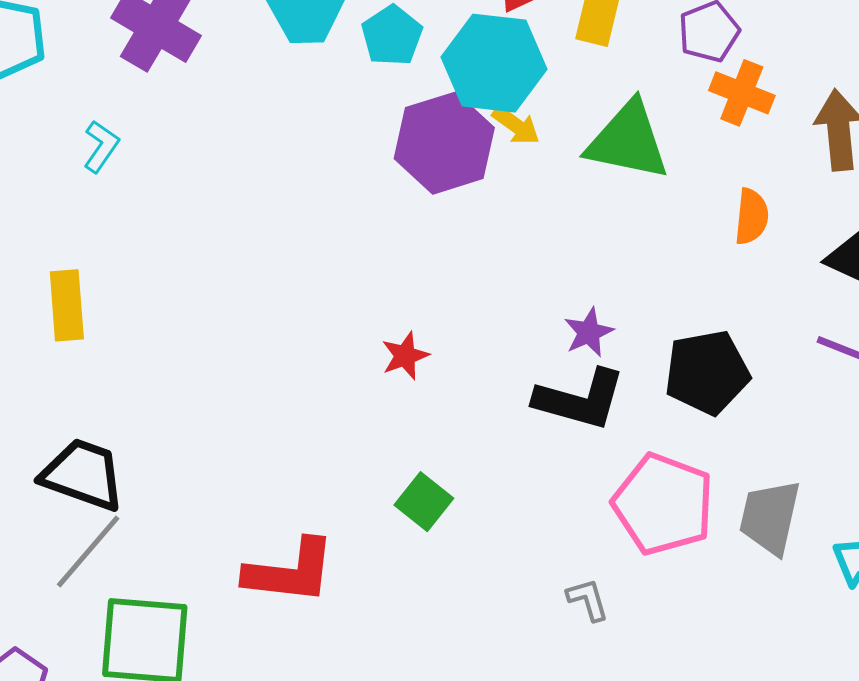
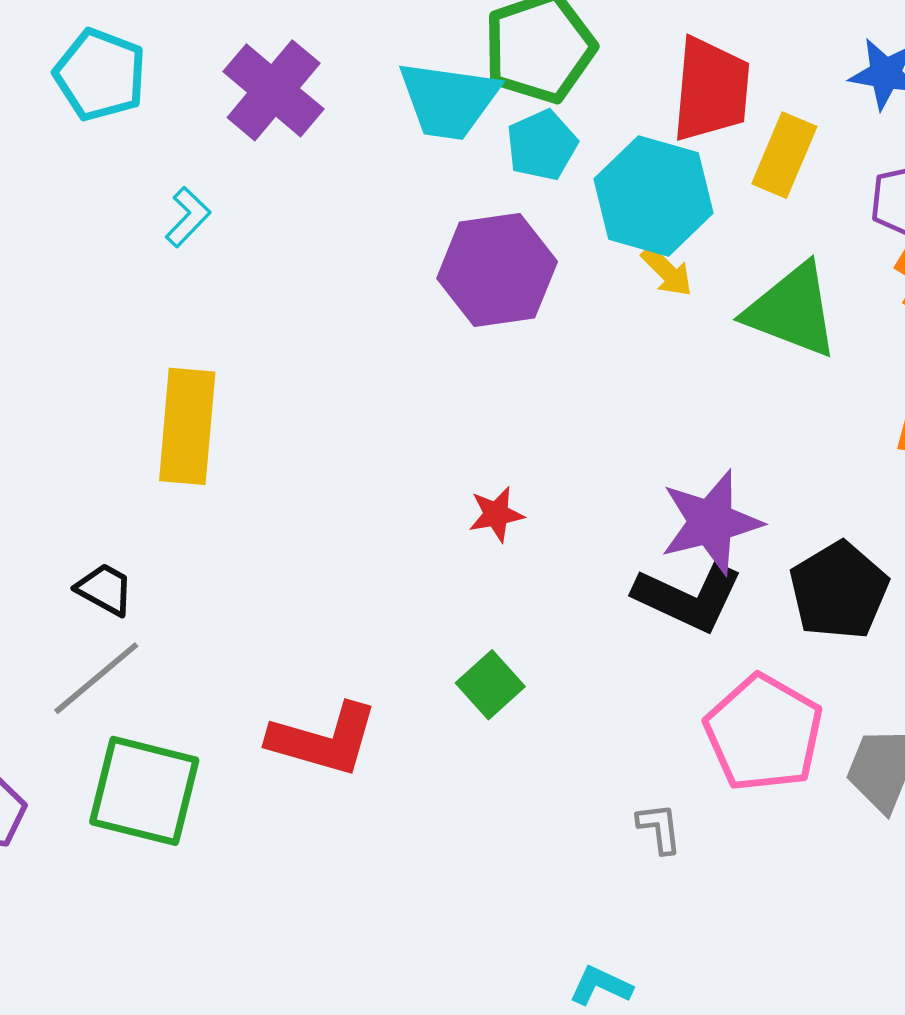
purple hexagon: (444, 143) -> (497, 270), moved
yellow rectangle: (67, 305) -> (187, 426), moved, size x1.4
purple star: (589, 332) -> (711, 522), size x1.8
black pentagon: (707, 372) -> (839, 591), turned -30
black trapezoid: (83, 475) -> (105, 589), size x0.6

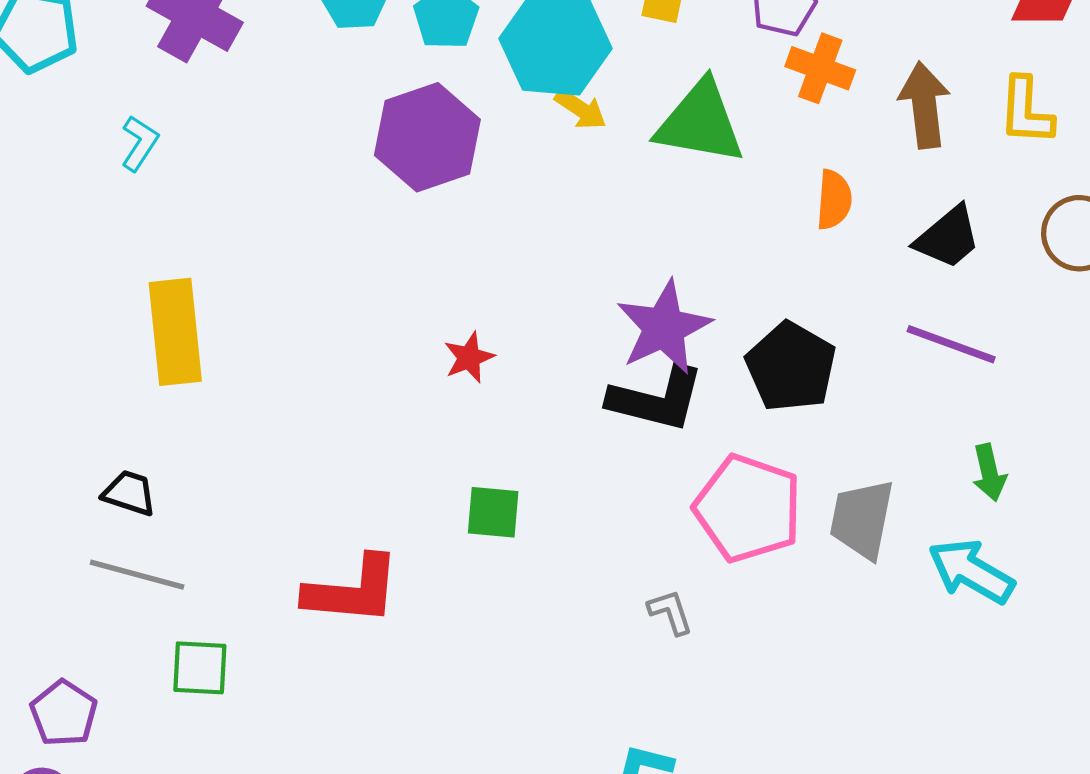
gray line: (96, 678) -> (137, 575), turned 66
green square: (490, 685) -> (493, 512), turned -32
green square: (144, 791) -> (200, 668), size x0.6

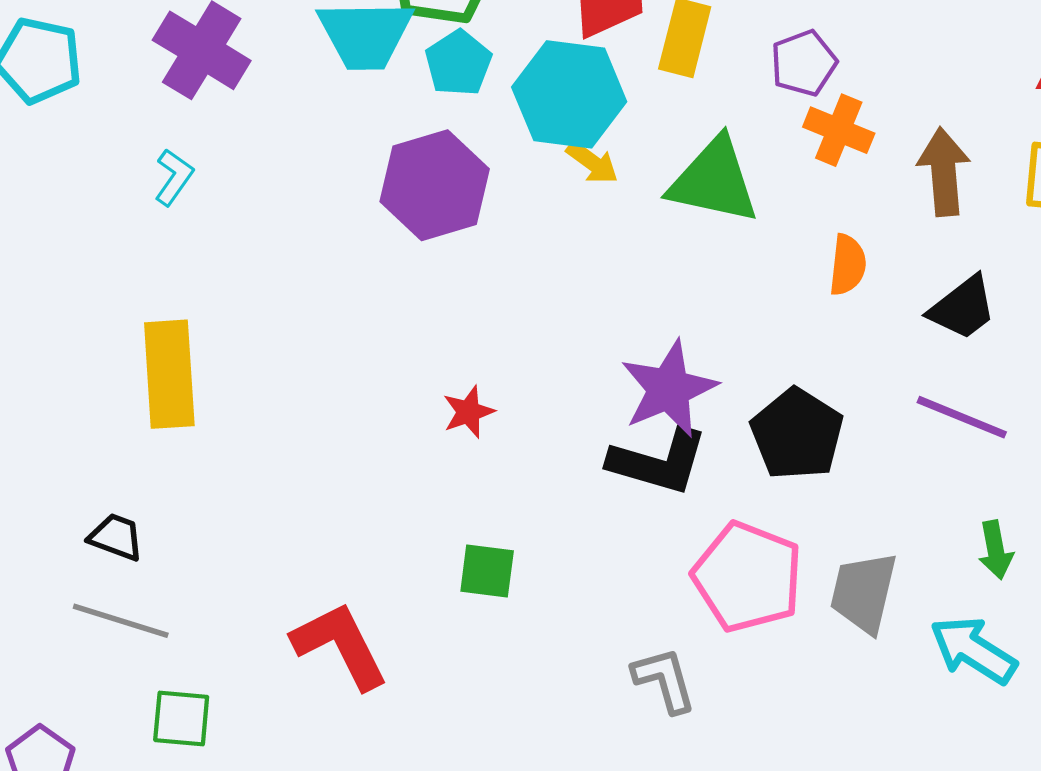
cyan L-shape: (140, 143) -> (174, 177), moved
red L-shape: (352, 590) -> (340, 645), turned -124
gray L-shape: (670, 612) -> (664, 680), size x1.4

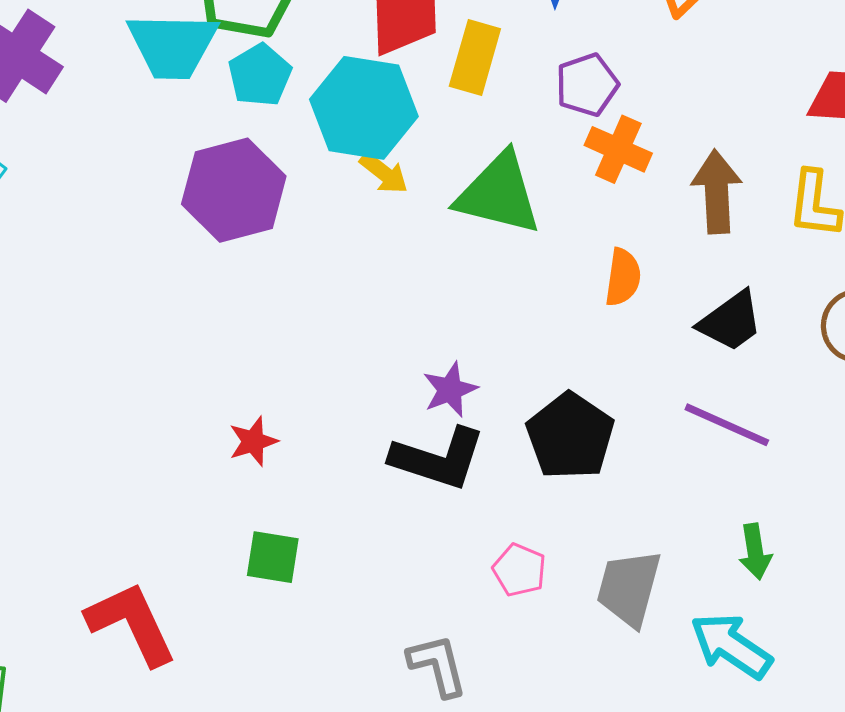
purple star: (669, 389) -> (450, 390), size x0.6
red star: (469, 412) -> (253, 441), moved
pink pentagon: (748, 577) -> (519, 570), size x0.5

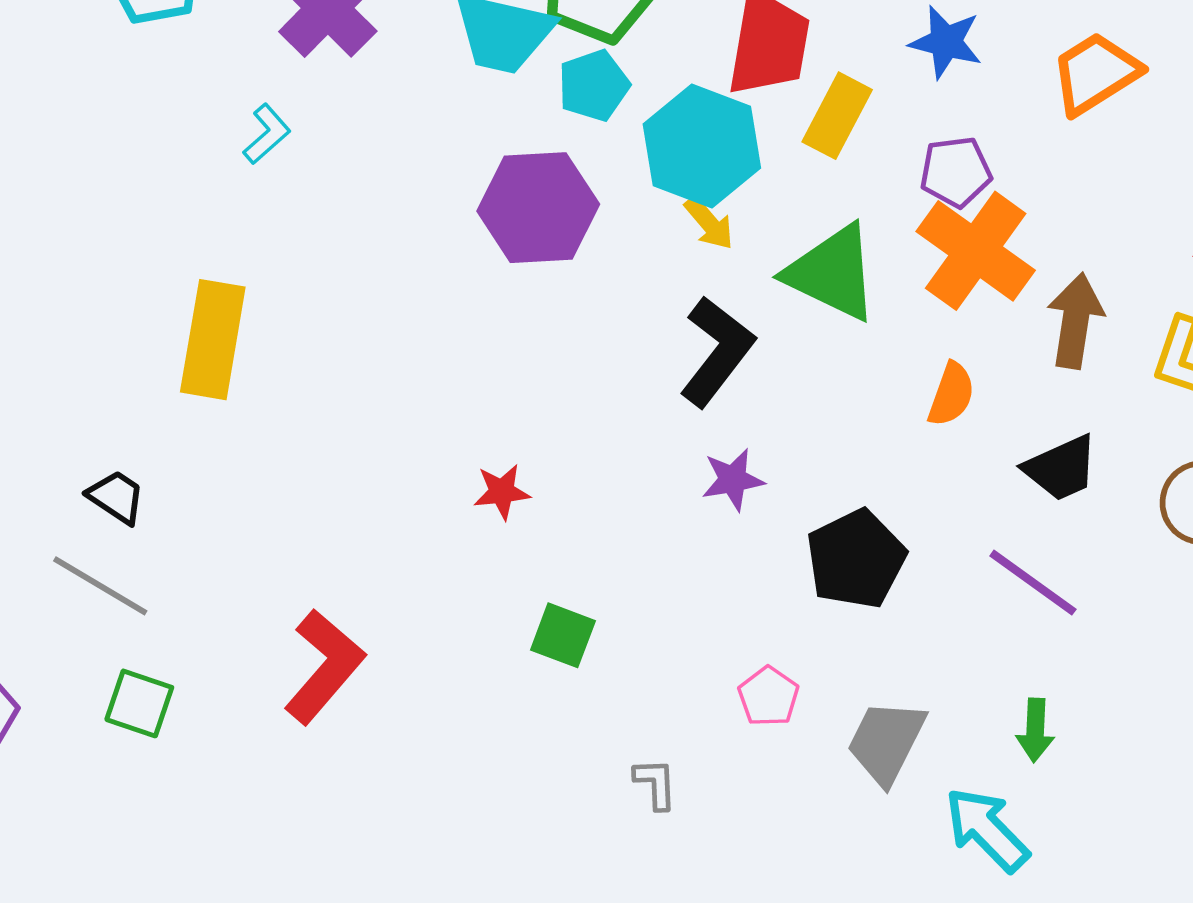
orange cross: (618, 149) -> (976, 251), size x1.6
black L-shape: (438, 459) -> (717, 351), moved, turned -82
green square: (273, 557) -> (563, 635), moved
red L-shape: (131, 623) -> (324, 666), turned 54
gray L-shape: (438, 665) -> (655, 784), size x0.7

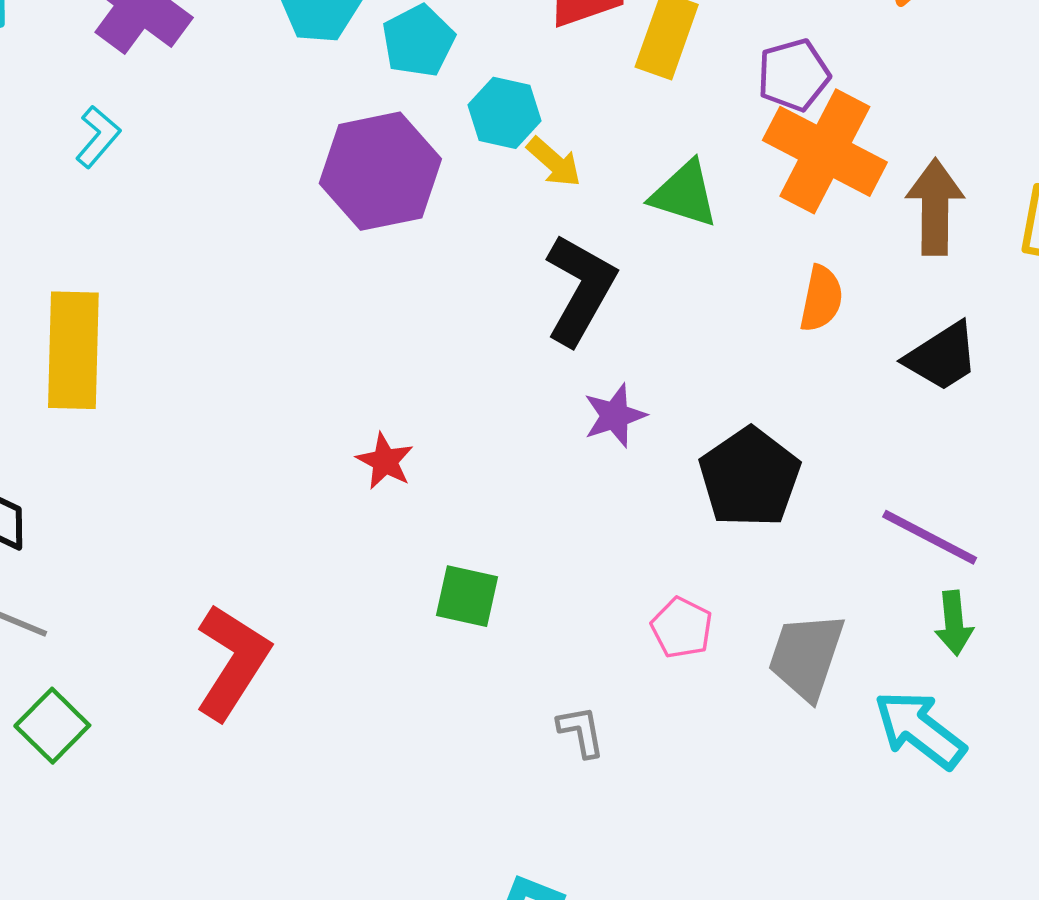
cyan hexagon: (702, 146) -> (504, 113), moved, size x0.6
green triangle: (832, 273) -> (684, 194), size x0.7
red star: (502, 492) -> (385, 461), turned -30
purple line: (1033, 583) -> (930, 537), moved
green square: (139, 703) -> (52, 726), turned 34

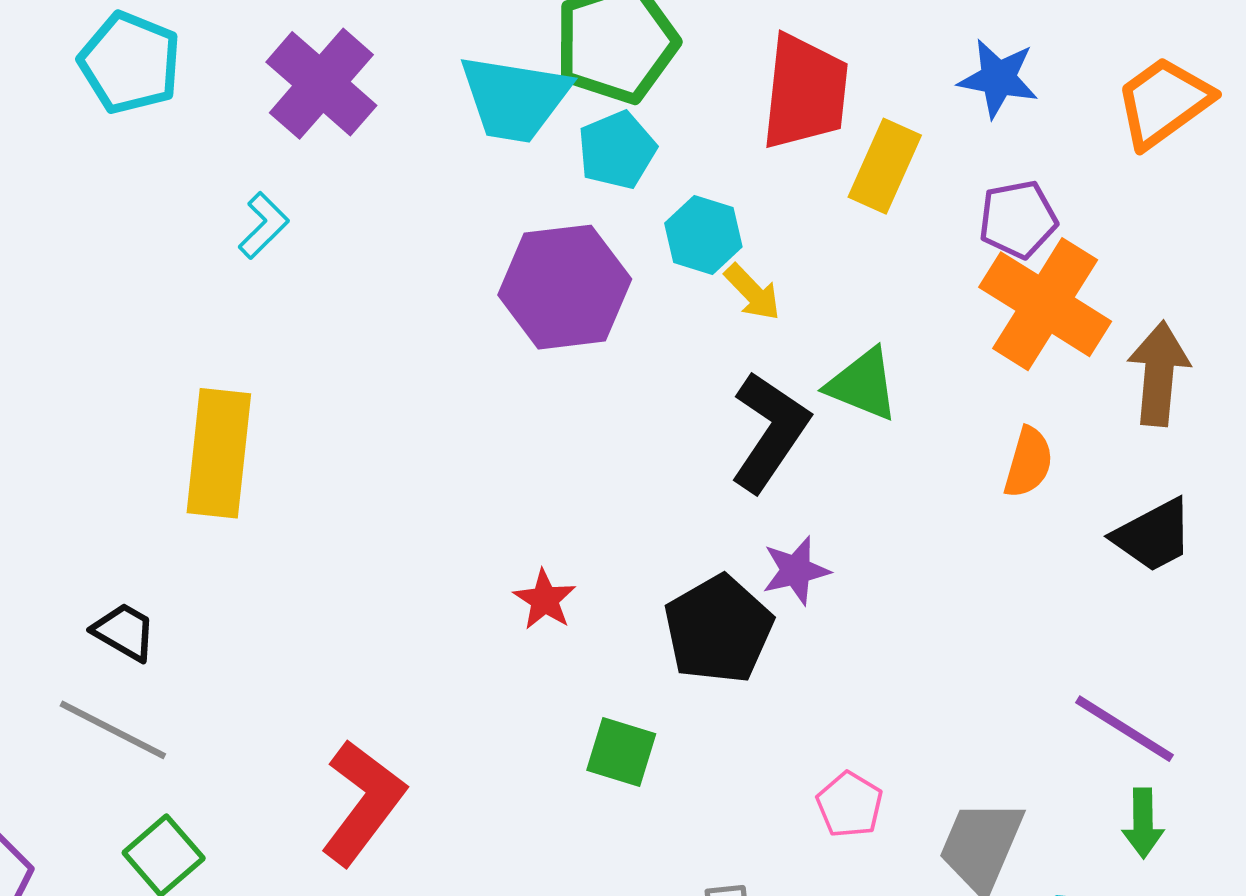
green triangle: (684, 194) -> (863, 385), moved
black pentagon: (750, 477) -> (718, 629), moved

